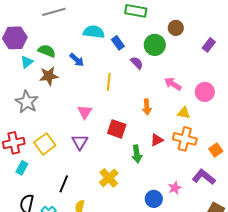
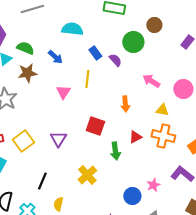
blue rectangle: (118, 43) -> (95, 53), moved
pink triangle: (85, 112) -> (63, 92), moved

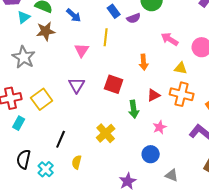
purple semicircle: (115, 60) -> (134, 18), turned 112
purple triangle: (58, 139) -> (77, 85), moved
pink star: (153, 185) -> (160, 127), moved

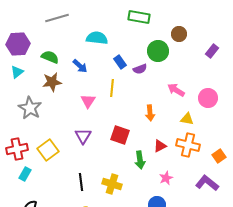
cyan triangle: (24, 17) -> (17, 72), moved
yellow cross: (106, 133) -> (112, 184), turned -30
black line: (61, 139) -> (81, 182), moved, turned -30

